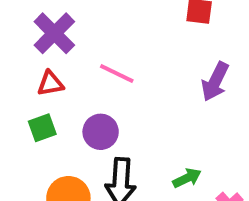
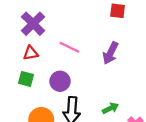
purple arrow: (215, 82) -> (110, 53), moved
green square: (42, 128) -> (26, 79), turned 35

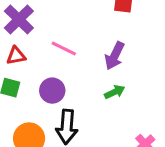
green arrow: (110, 108) -> (115, 92), moved

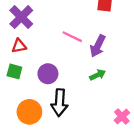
pink line: (64, 48) -> (72, 37), moved

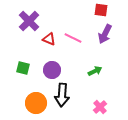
red triangle: (19, 46) -> (49, 39), moved, turned 32
purple arrow: (98, 46) -> (105, 34), moved
pink cross: (122, 116) -> (100, 107), moved

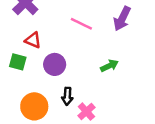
red triangle: (49, 39) -> (33, 40), moved
black arrow: (62, 95) -> (67, 96), size x0.6
pink cross: (100, 107) -> (86, 112), moved

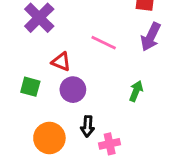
red triangle: (33, 40) -> (61, 62), moved
green arrow: (109, 66) -> (136, 91), turned -42
pink cross: (86, 112) -> (110, 144), turned 30

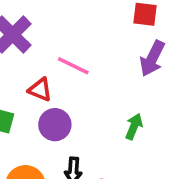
pink line: (104, 43) -> (73, 66), moved

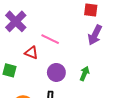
purple circle: (55, 125) -> (56, 72), moved

